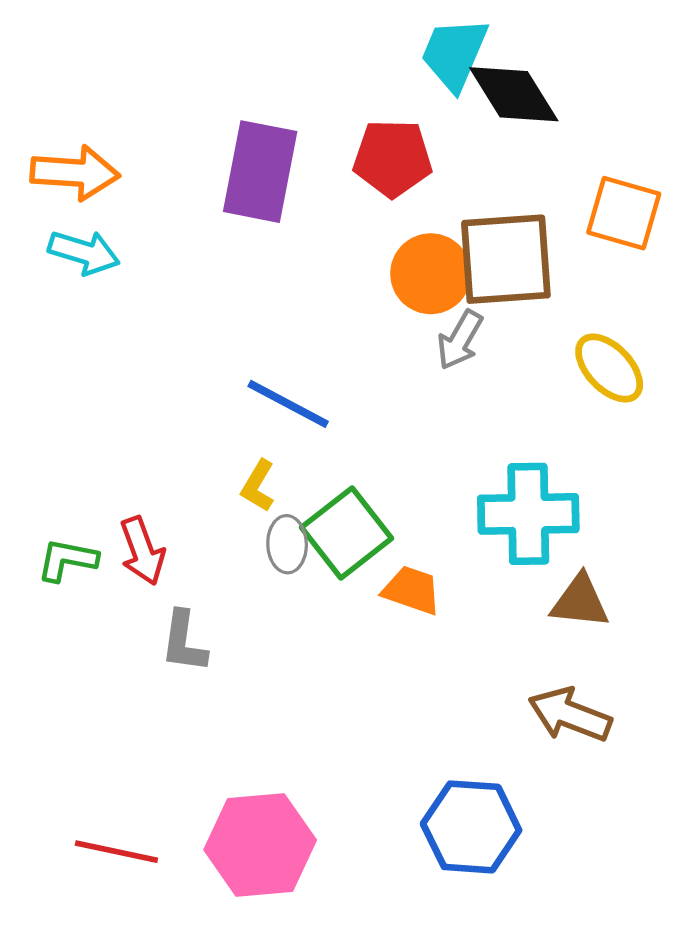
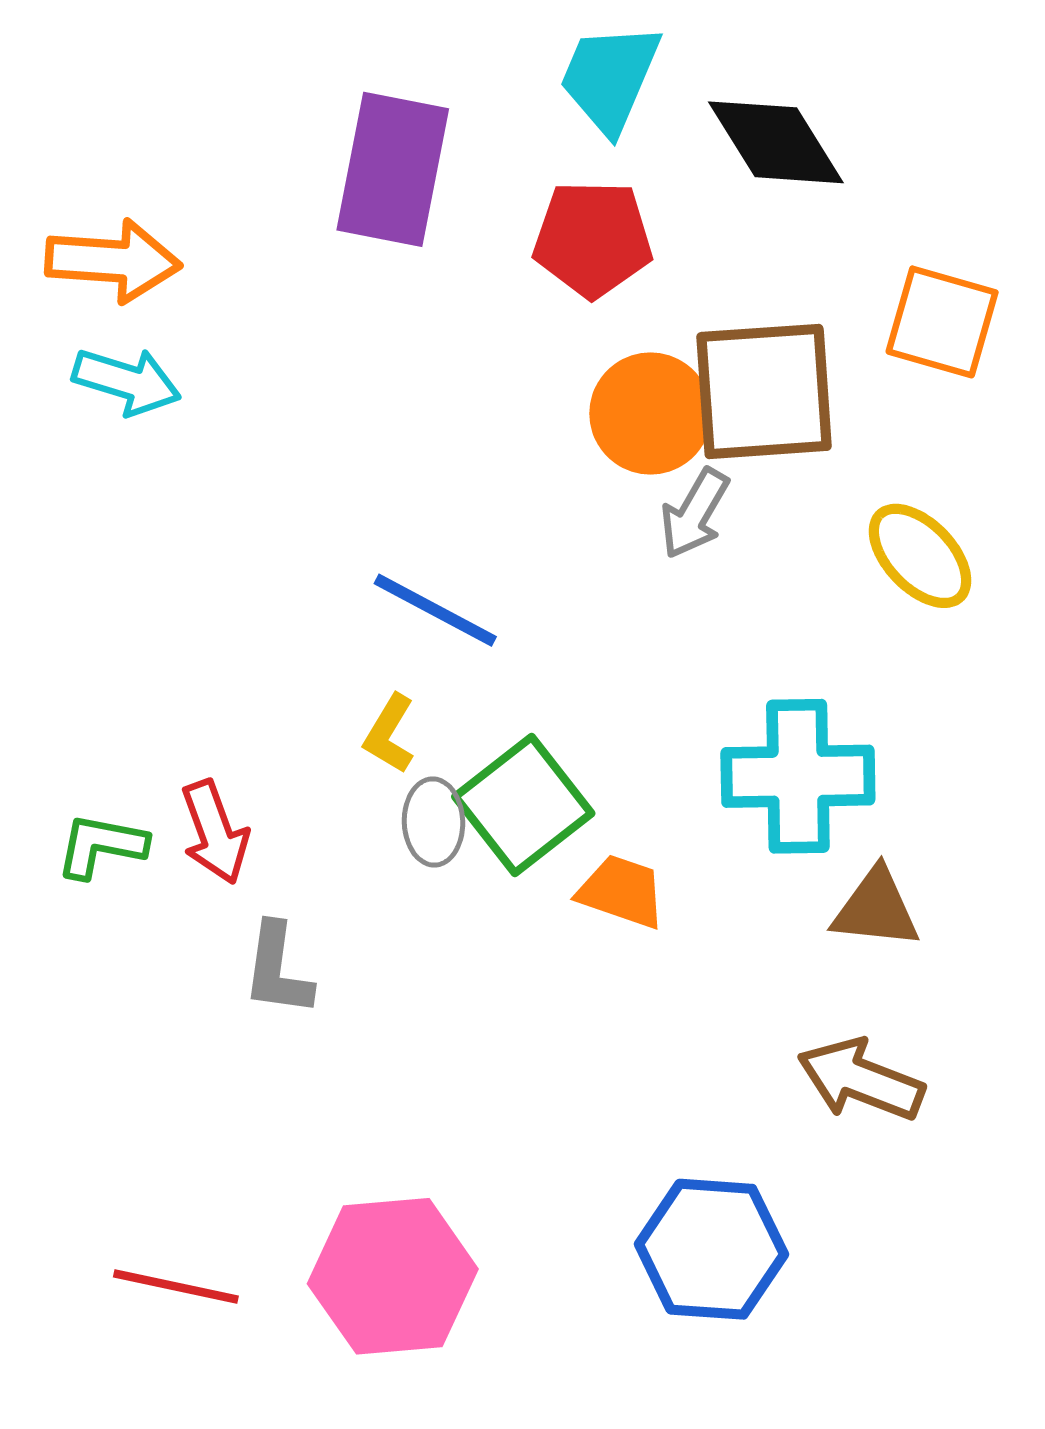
cyan trapezoid: (454, 54) -> (610, 78), moved
purple rectangle: (260, 172) -> (393, 169), moved

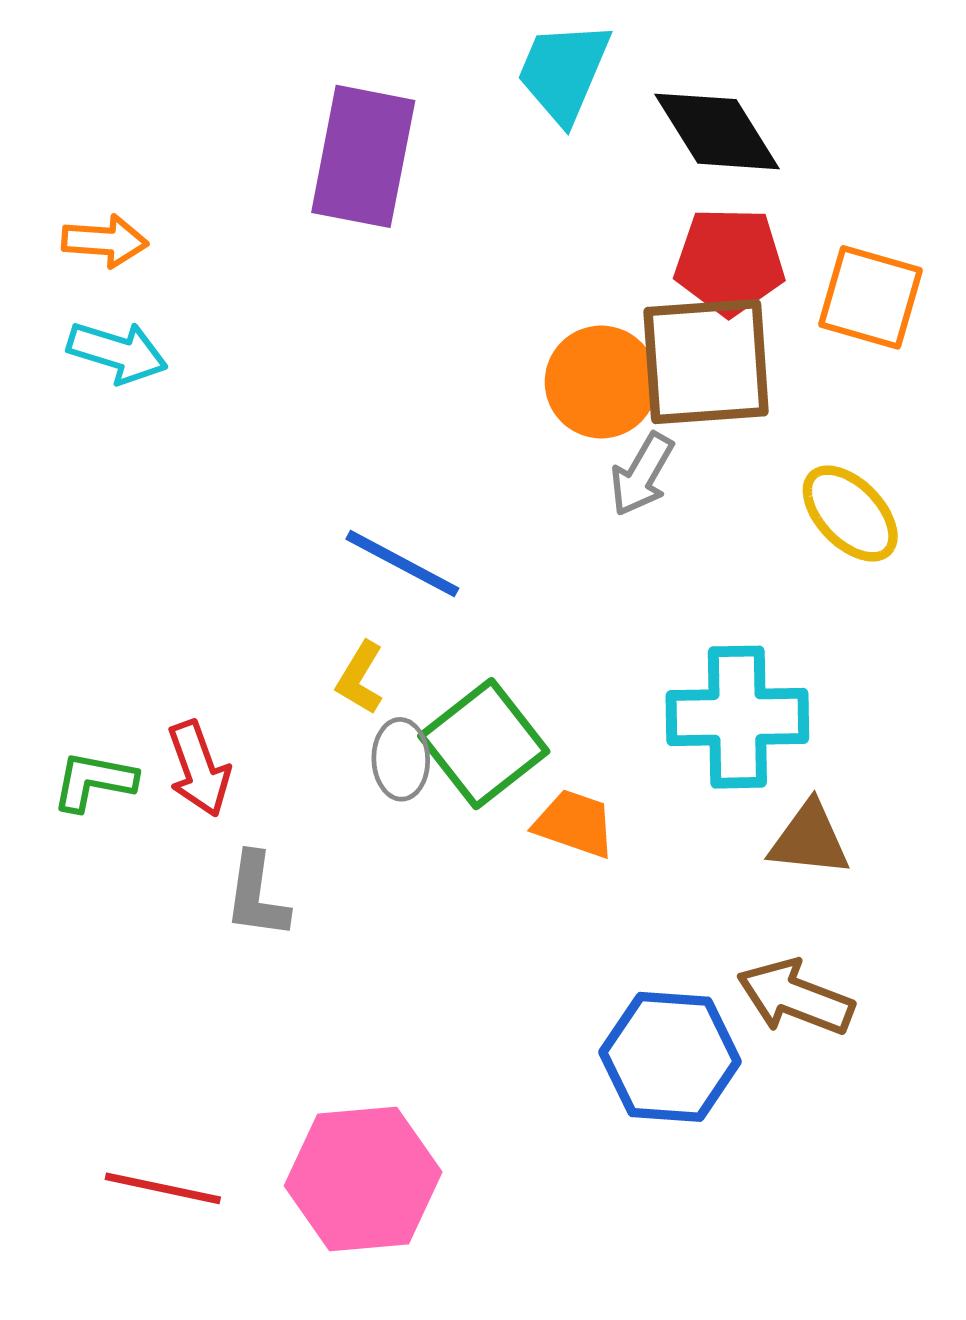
red pentagon: (593, 239) -> (730, 261), moved
orange arrow: (113, 261) -> (105, 241), size x0.7
blue hexagon: (711, 1249) -> (670, 1057), moved

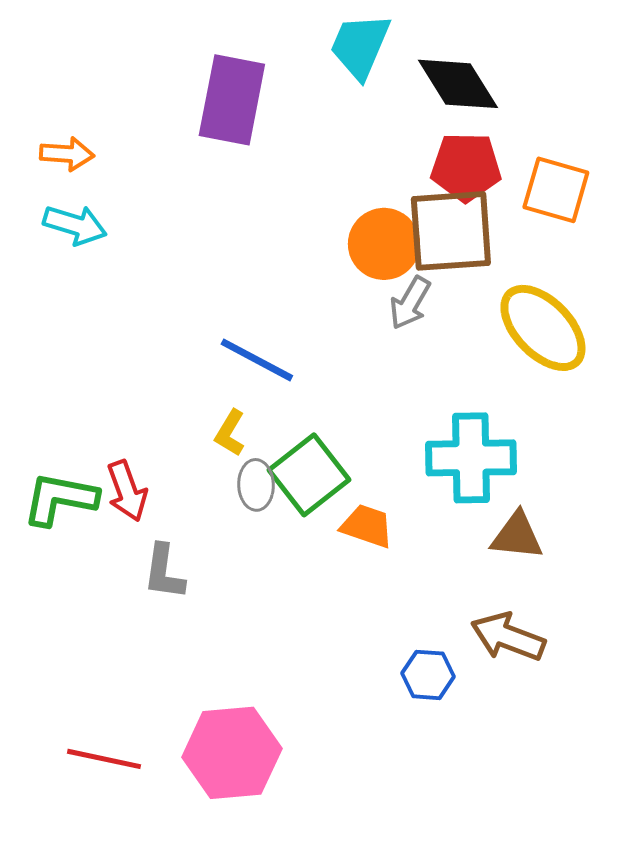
yellow ellipse: (850, 513) -> (543, 328), size x1.4
green L-shape: (94, 781) -> (60, 499), size x1.4
blue hexagon: (670, 1057) -> (428, 675), size x0.6

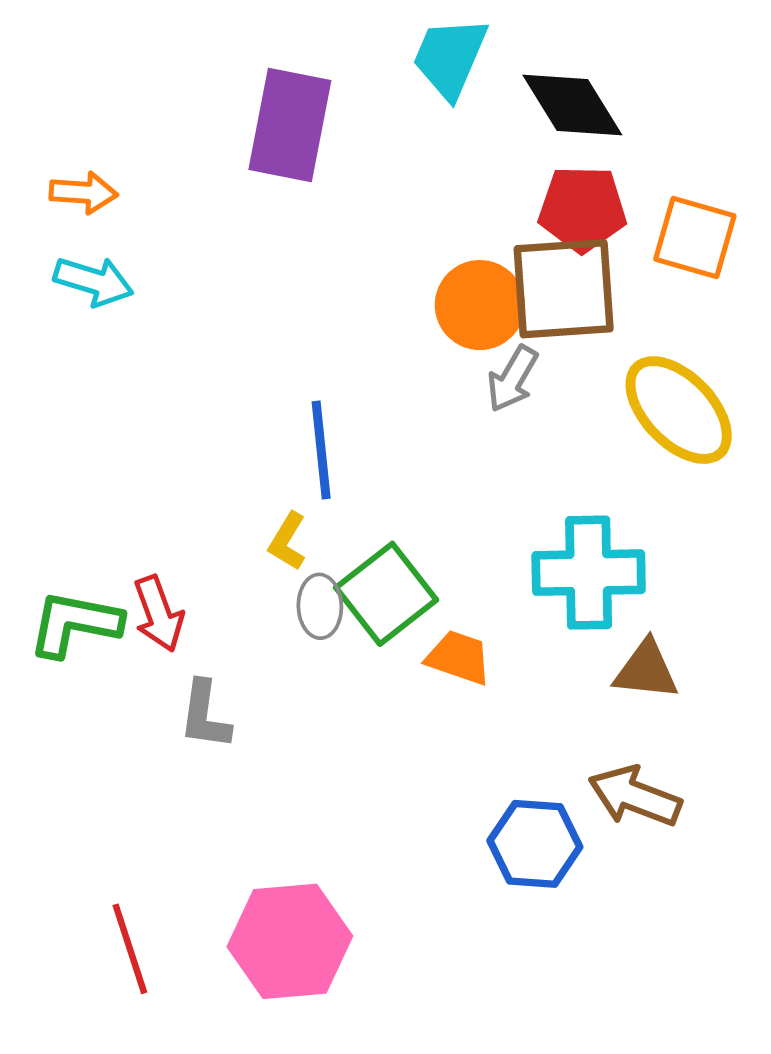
blue line: (257, 360) -> (321, 450), turned 56
blue hexagon: (428, 675) -> (535, 844), size x1.4
red line: (104, 759) -> (130, 949), turned 60

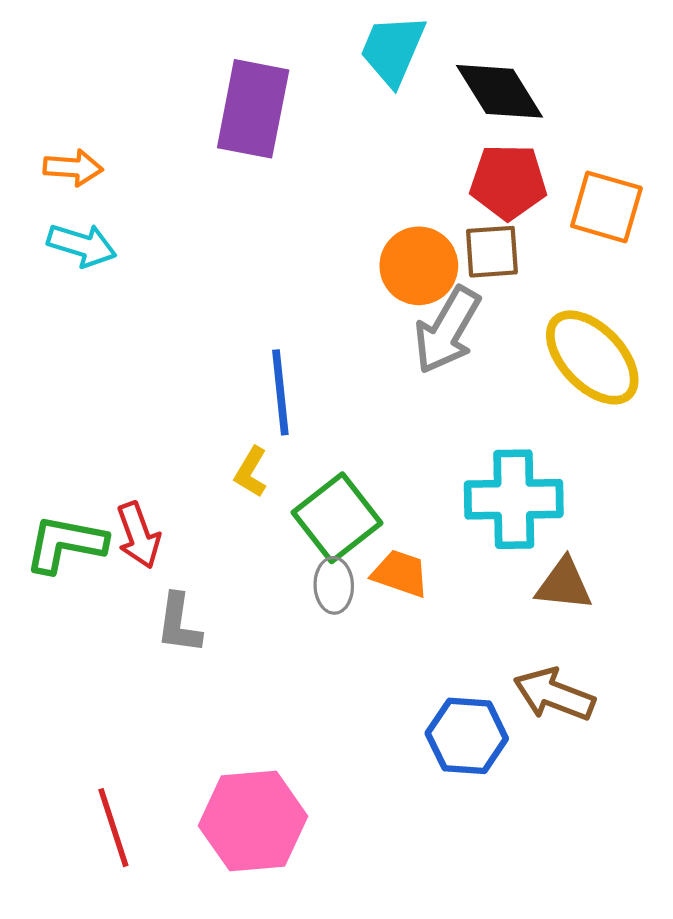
brown square: (564, 289) -> (492, 252), size x0.6
gray arrow: (512, 379) -> (447, 330), size x1.5
gray ellipse: (320, 606) -> (334, 585), moved

